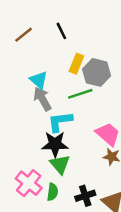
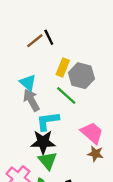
brown line: (24, 35) -> (35, 41), moved
green line: (80, 94) -> (66, 95), turned 60

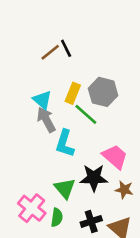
yellow rectangle: (63, 68) -> (73, 93), moved
cyan L-shape: (48, 121) -> (65, 143), turned -65
black star: (43, 142) -> (94, 178), moved
brown star: (95, 154) -> (124, 190), moved

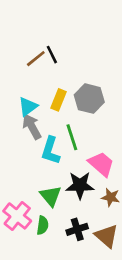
cyan triangle: (42, 100) -> (28, 107), turned 42
green line: (86, 114) -> (72, 137), moved, turned 30

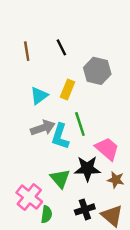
brown line: (36, 59) -> (27, 51), moved, turned -60
gray hexagon: (89, 99) -> (97, 71), moved
gray arrow: (32, 127) -> (43, 128), moved, turned 100
green semicircle: (43, 225) -> (47, 214), moved

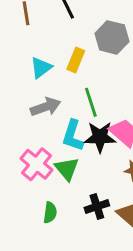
cyan L-shape: (60, 136) -> (73, 136), moved
black star: (87, 169) -> (100, 137), moved
pink cross: (29, 197) -> (36, 164), moved

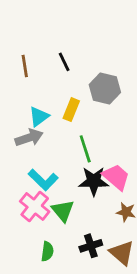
gray arrow: (46, 107) -> (29, 138), moved
cyan L-shape: (73, 136) -> (43, 180), moved, turned -64

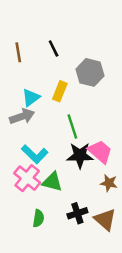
green triangle: (63, 211) -> (52, 182), turned -35

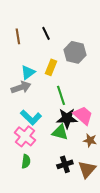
green triangle: (52, 182) -> (60, 132), moved
green semicircle: (38, 218) -> (26, 161), moved
brown triangle: (105, 220) -> (87, 169), turned 30

